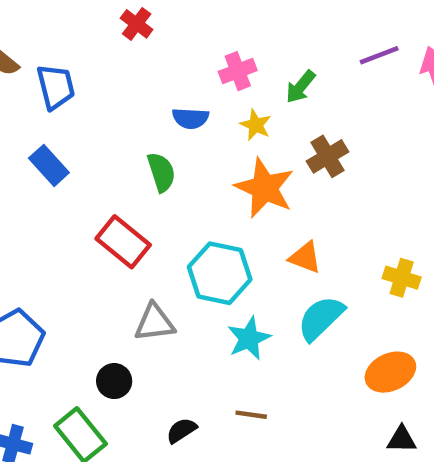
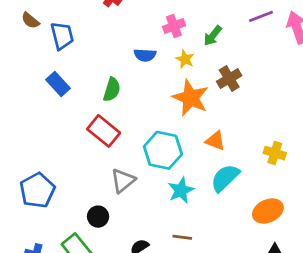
green semicircle: (161, 172) -> (112, 90), moved, turned 35
gray triangle: (155, 323) -> (123, 181), turned -32

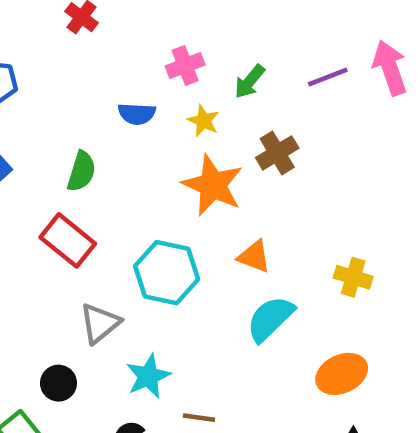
purple line: (261, 16) -> (328, 77), moved
cyan star: (181, 190) -> (148, 376), moved

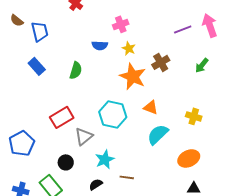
green arrow: (250, 82) -> (202, 65), moved
red rectangle: (68, 240) -> (62, 117), moved, turned -70

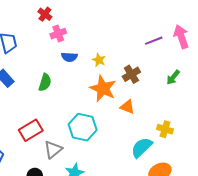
pink cross: (121, 24) -> (58, 34), moved
orange triangle: (151, 107) -> (127, 107), moved
cyan semicircle: (158, 134) -> (142, 147), moved

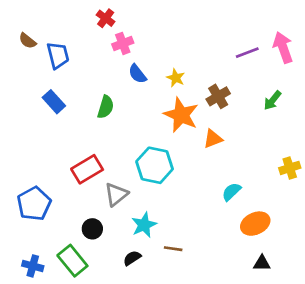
blue semicircle: (69, 57) -> (137, 74), turned 49
orange triangle: (127, 107) -> (213, 139), turned -42
yellow cross: (165, 129) -> (290, 168), moved, turned -35
cyan semicircle: (142, 147) -> (231, 192), size x0.7

